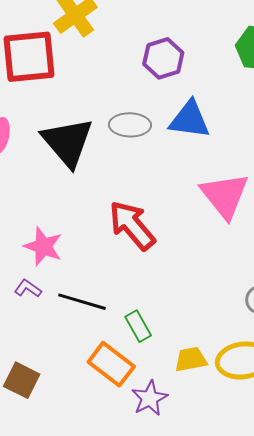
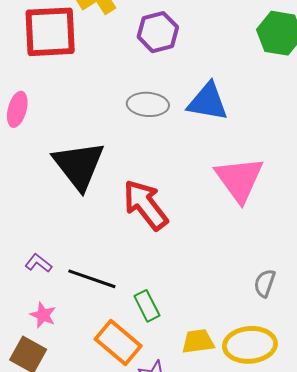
purple hexagon: (163, 58) -> (158, 32), moved
black triangle: (67, 142) -> (79, 165), moved
pink star: (43, 246) -> (43, 315), moved, size x0.7

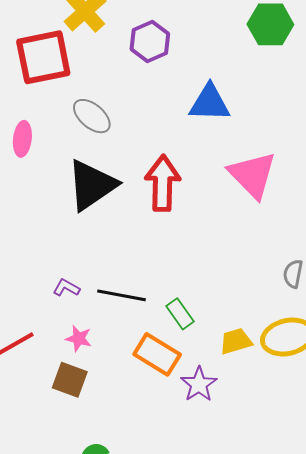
gray ellipse: (148, 104) -> (92, 116), moved, turned 45
black triangle: (79, 165) -> (92, 185), turned 42
red arrow: (145, 205) -> (163, 183), moved, turned 48

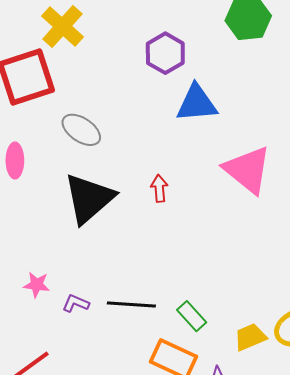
purple hexagon: (150, 41) -> (165, 53), moved
red arrow: (163, 183) -> (159, 188), size x0.5
pink star: (79, 338) -> (37, 285), moved

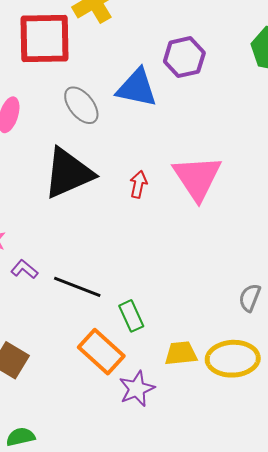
blue triangle: (197, 103) -> (137, 88), moved
pink triangle: (248, 170) -> (197, 178), moved

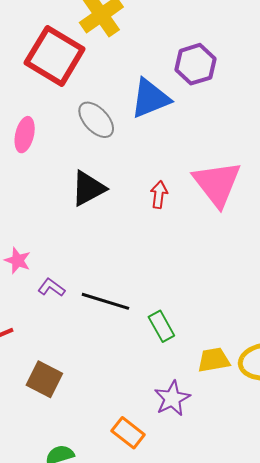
red square: (45, 39) -> (55, 56), turned 36
blue triangle: (137, 88) -> (150, 98), turned -30
black triangle: (68, 173) -> (88, 188), size x0.7
orange rectangle: (101, 352) -> (128, 433), moved, size x0.7

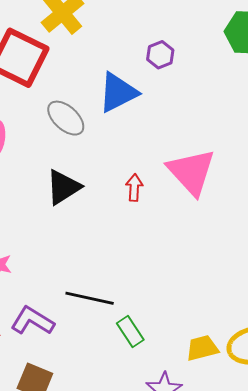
purple hexagon: (195, 64) -> (160, 55), size x0.7
purple L-shape: (51, 288) -> (32, 321), moved, size x1.6
green rectangle: (161, 326) -> (130, 332), moved

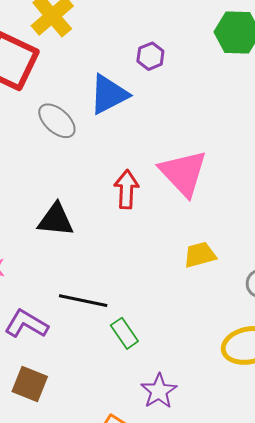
black triangle: (63, 187) -> (56, 220), moved, turned 39
red arrow: (134, 188) -> (126, 189), size x1.4
yellow trapezoid: (202, 348) -> (200, 255), moved

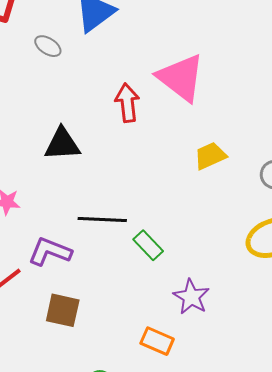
gray ellipse: (57, 121) -> (48, 46), size x0.7

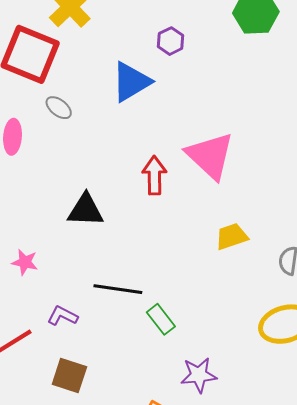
gray ellipse: (48, 46) -> (59, 108), moved
purple L-shape: (50, 252) -> (62, 316), size x0.7
purple star: (191, 297) -> (199, 375), turned 30

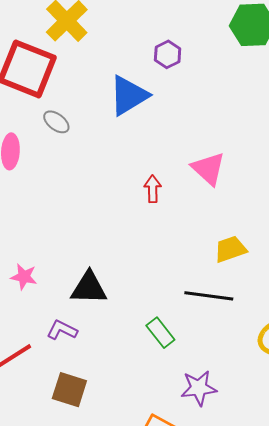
pink triangle: (210, 156) -> (208, 169), size x0.7
red arrow: (154, 175) -> (153, 189), size x0.7
black triangle: (86, 210) -> (89, 288), moved
black line: (118, 289) -> (209, 296), moved

